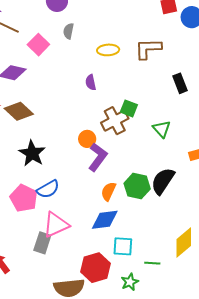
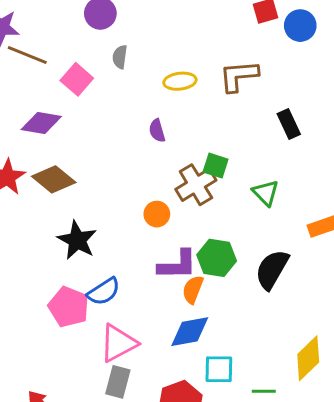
purple L-shape: (98, 157) -> (177, 265), moved, turned 56
green hexagon: (137, 186) -> (217, 258), moved
gray rectangle: (42, 243) -> (118, 382), moved

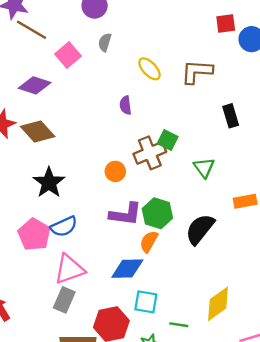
yellow ellipse: (180, 81) -> (149, 69), turned 45
orange semicircle: (193, 289) -> (149, 242), moved

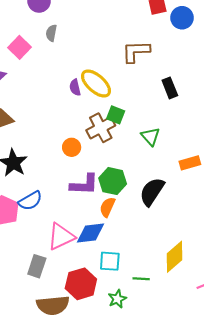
yellow ellipse: (149, 69) -> (96, 84), moved, size x1.4
pink triangle: (69, 269) -> (61, 237), moved

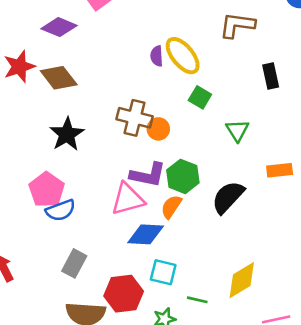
brown cross: (101, 128) -> (135, 118), moved, turned 32
orange circle: (72, 147) -> (158, 129), moved
blue semicircle: (30, 201) -> (61, 210), moved
pink triangle: (61, 237) -> (128, 199), moved

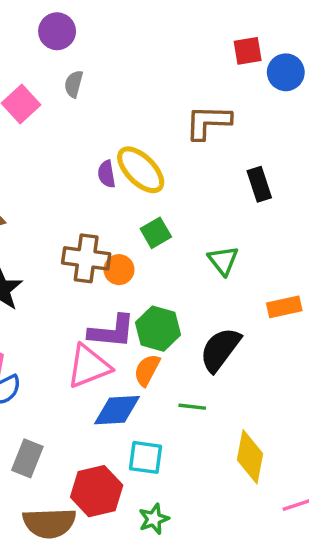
green square: (200, 97) -> (156, 233), moved, turned 35
yellow diamond: (242, 280) -> (250, 457), turned -42
green line: (197, 300) -> (192, 407), moved

